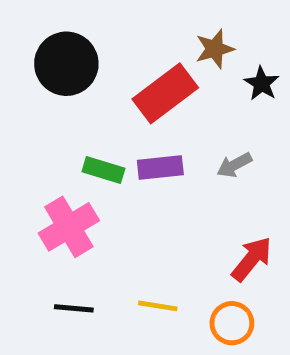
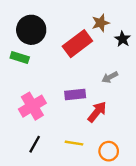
purple rectangle: (160, 168) -> (75, 95), moved
green rectangle: (103, 170) -> (20, 58), moved
red arrow: (252, 259) -> (97, 112), moved
black line: (74, 308) -> (35, 144), turned -66

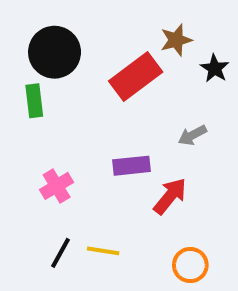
green rectangle: (20, 58) -> (34, 101), turned 66
pink cross: (32, 106) -> (57, 186), size x0.7
yellow line: (74, 143) -> (103, 251), moved

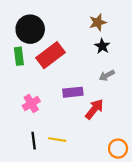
black star: (215, 68) -> (102, 46), moved
red rectangle: (136, 77) -> (50, 55), moved
black line: (61, 253) -> (34, 141), turned -36
orange circle: (190, 265) -> (118, 149), moved

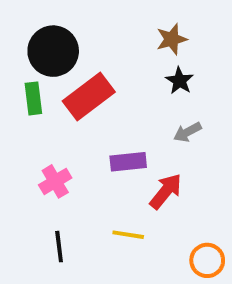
yellow line: (57, 140) -> (128, 235), moved

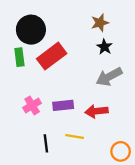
gray arrow: (187, 132) -> (109, 77), size x1.6
purple rectangle: (128, 162) -> (63, 105), moved
red arrow: (166, 191) -> (96, 111), turned -135
black line: (59, 247) -> (46, 143), moved

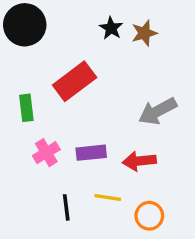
black circle: (31, 30) -> (25, 25), moved
black star: (104, 47) -> (111, 28), moved
green rectangle: (19, 57) -> (26, 108), moved
orange circle: (121, 151) -> (149, 216), moved

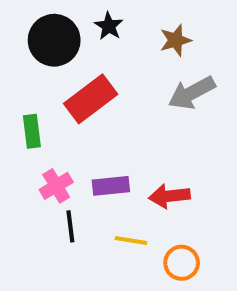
black circle: (25, 25) -> (54, 40), moved
black star: (111, 28) -> (109, 26), moved
gray arrow: (158, 111) -> (192, 93), moved
black line: (66, 207) -> (70, 226), moved

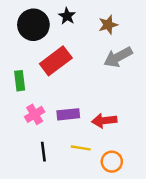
black line: (70, 226) -> (43, 152), moved

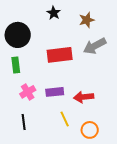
black circle: (33, 25) -> (18, 35), moved
red rectangle: (56, 61) -> (60, 55), moved, turned 30
yellow line: (81, 148) -> (65, 119), turned 56
black line: (43, 152) -> (24, 122), moved

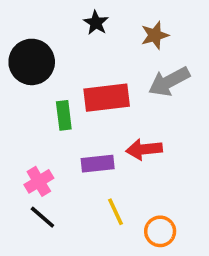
green rectangle: (16, 65) -> (64, 115), moved
pink cross: (28, 92) -> (39, 181), moved
red arrow: (84, 97) -> (144, 149), moved
black line: (24, 122) -> (42, 217), turned -42

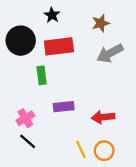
black star: (96, 23) -> (52, 15), moved
red rectangle: (107, 98) -> (59, 46), moved
red arrow: (144, 149) -> (103, 117), moved
yellow line: (116, 212) -> (81, 150), moved

